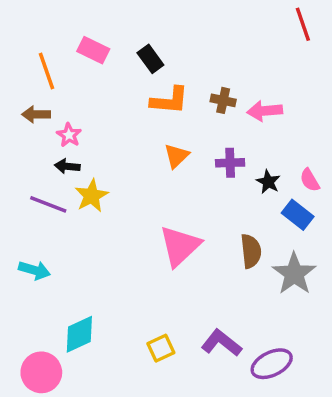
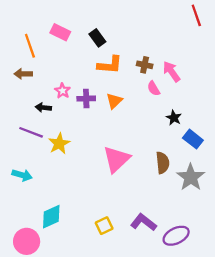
pink arrow: (265, 111) -> (172, 72), turned 60
pink star: (69, 135) -> (63, 91), moved
purple cross: (230, 163) -> (86, 99), moved
pink semicircle: (310, 180) -> (154, 88), moved
yellow star: (92, 196) -> (59, 144), moved

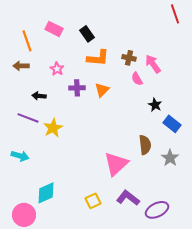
pink star: (63, 91) -> (57, 69), moved
pink triangle: (116, 159) -> (116, 164), moved
gray star: (191, 177) -> (170, 158), size x0.7

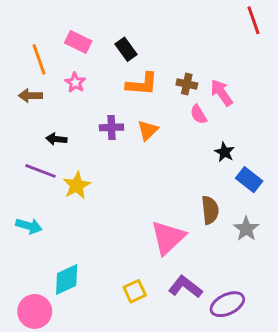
pink star: (57, 69) -> (75, 83), moved

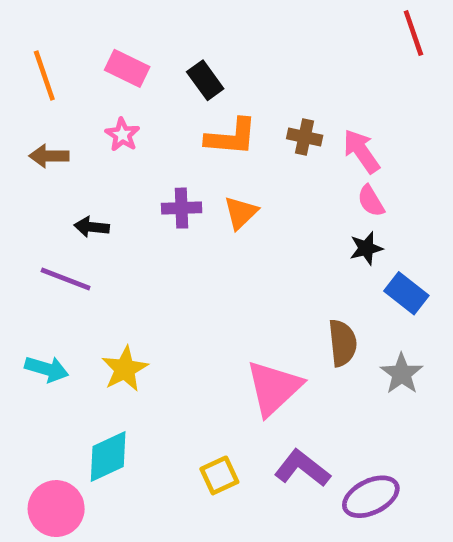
orange line: (39, 59) -> (44, 76), moved
pink semicircle: (198, 114) -> (371, 201), moved
black star: (224, 152) -> (366, 248), turned 30
yellow star: (77, 185) -> (125, 369), moved

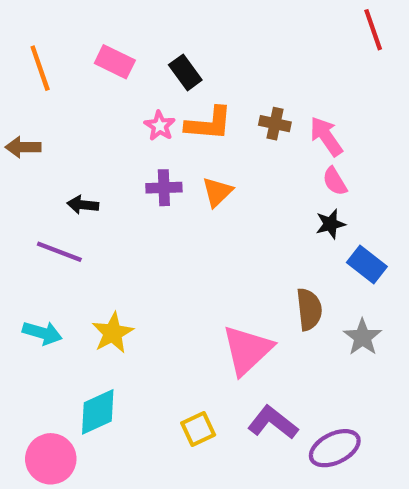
pink star: (122, 135) -> (160, 126), moved
brown arrow: (49, 156) -> (23, 147), moved

